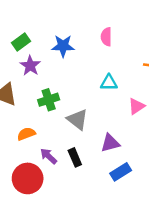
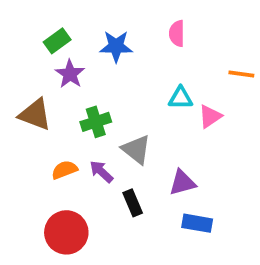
pink triangle: (136, 106) -> (210, 116), moved
purple arrow: (49, 156) -> (101, 172), moved
blue rectangle: (121, 172) -> (197, 223), turned 42

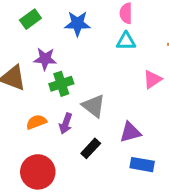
purple star: (70, 74) -> (45, 59), moved, turned -30
cyan triangle: (181, 98) -> (126, 41), moved
purple arrow: (101, 172) -> (66, 123), turned -114
black rectangle: (133, 203) -> (91, 148), turned 66

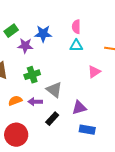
purple star: (45, 59) -> (25, 46), moved
purple arrow: (66, 123) -> (35, 102), turned 72

